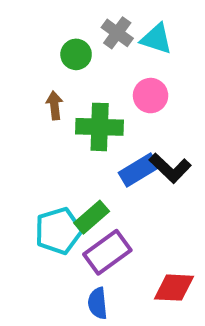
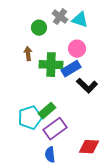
blue rectangle: (139, 170) -> (71, 69), moved

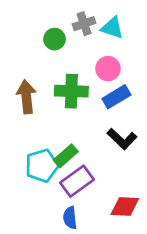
gray cross: (60, 17) -> (84, 24), turned 35
brown arrow: (28, 54) -> (26, 97), moved, size x1.6
blue rectangle: (71, 69) -> (116, 97), moved
black L-shape: (87, 86) -> (122, 139), moved

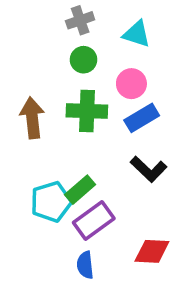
gray cross: (84, 24) -> (80, 20), moved
green circle: (55, 39) -> (84, 60), moved

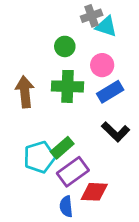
gray cross: (80, 20) -> (92, 16), moved
red diamond: (152, 251) -> (94, 192), moved

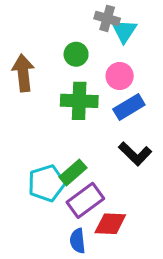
gray cross: (92, 16) -> (107, 18), turned 35
cyan triangle: (106, 26) -> (124, 31), turned 45
brown arrow: (25, 92) -> (23, 73), moved

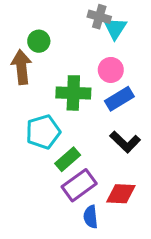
green circle: (76, 54) -> (39, 41), moved
cyan pentagon: (47, 183) -> (43, 132), moved
red diamond: (110, 224) -> (121, 194), moved
blue semicircle: (78, 241) -> (91, 217), moved

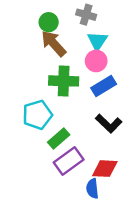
cyan triangle: (115, 28) -> (97, 41), moved
green circle: (39, 41) -> (49, 22), moved
brown arrow: (22, 67) -> (54, 43), moved, turned -36
blue semicircle: (91, 217) -> (92, 189), moved

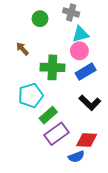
cyan triangle: (97, 41) -> (80, 34), turned 42
brown arrow: (54, 43) -> (22, 49), moved, size x0.6
blue semicircle: (92, 189) -> (76, 157), turned -105

